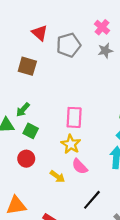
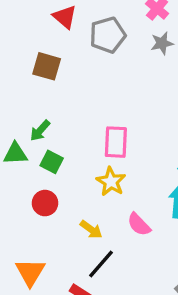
pink semicircle: (80, 166) -> (139, 224), moved
black line: (92, 200) -> (101, 264), moved
orange triangle: (16, 205) -> (30, 272), turned -50

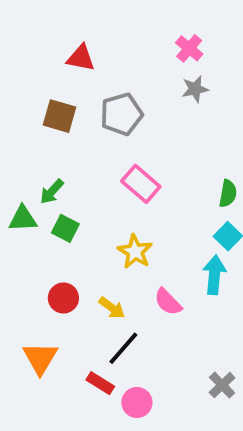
red triangle: (65, 17) -> (81, 58), turned -30
gray pentagon: (108, 35) -> (121, 114), moved
pink rectangle: (116, 142) -> (141, 184), moved, turned -52
red circle: (45, 203) -> (63, 298), moved

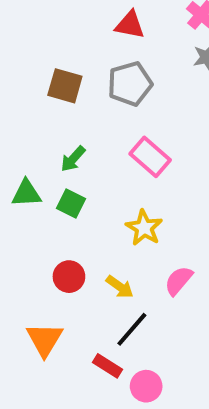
red triangle: (81, 58) -> (130, 25), moved
green arrow: (52, 192) -> (73, 159), moved
pink semicircle: (168, 302) -> (179, 281), turned 84

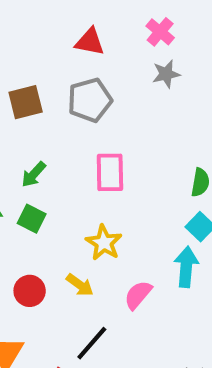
brown square: (65, 86) -> (26, 102), turned -30
pink rectangle: (150, 157) -> (110, 172), turned 48
yellow arrow: (120, 287) -> (80, 285), moved

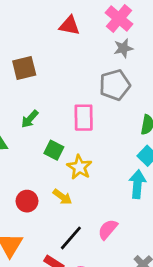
pink cross: (160, 32) -> (119, 18), size x1.4
gray pentagon: (90, 100) -> (115, 85), moved
green square: (32, 219) -> (54, 150), moved
pink semicircle: (138, 295) -> (108, 229), moved

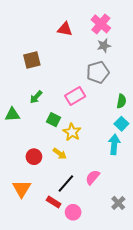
pink rectangle: (84, 118) -> (75, 96), turned 60

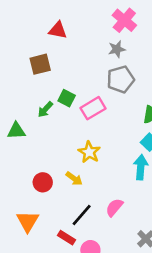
red triangle: (65, 29) -> (58, 30), moved
gray star: (104, 46) -> (117, 49), moved
green square: (54, 120) -> (67, 98), moved

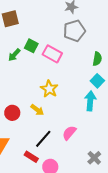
pink rectangle: (93, 108) -> (52, 54), turned 60

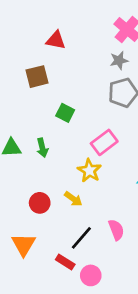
pink rectangle: (52, 54) -> (104, 142), moved, turned -66
green arrow: (14, 55) -> (42, 148), moved, turned -56
pink semicircle: (69, 133) -> (116, 230), turned 119

